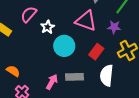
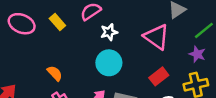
purple star: (114, 27) -> (197, 54), moved
cyan circle: (64, 46) -> (109, 63), moved

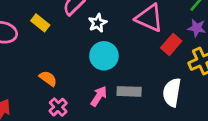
red rectangle: (159, 76) -> (171, 44), moved

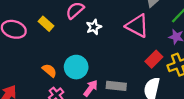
red rectangle: (171, 44) -> (154, 59), moved
cyan circle: (104, 56) -> (76, 67), moved

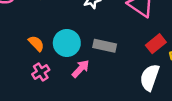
gray rectangle: (116, 86) -> (105, 46), moved

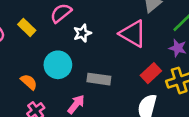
cyan circle: (67, 43) -> (58, 65), moved

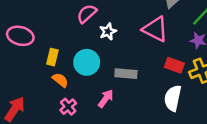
yellow rectangle: (27, 27) -> (52, 57), moved, turned 63
red rectangle: (151, 73) -> (174, 65), turned 66

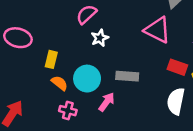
white star: (108, 31) -> (100, 38), moved
cyan circle: (87, 62) -> (87, 79), moved
pink cross: (68, 107) -> (68, 111), turned -35

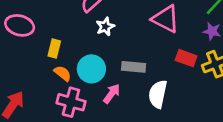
white semicircle: (176, 101) -> (158, 94), moved
pink cross: (68, 111) -> (71, 102), size x1.5

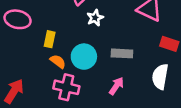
pink arrow: (112, 94) -> (116, 86), moved
white semicircle: (158, 94) -> (160, 77), moved

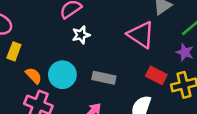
yellow rectangle: (50, 39) -> (14, 51), moved

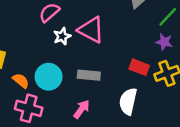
pink triangle: (141, 35) -> (91, 30), moved

